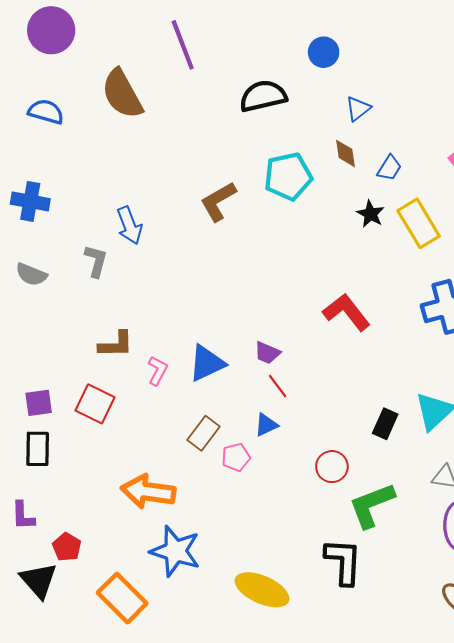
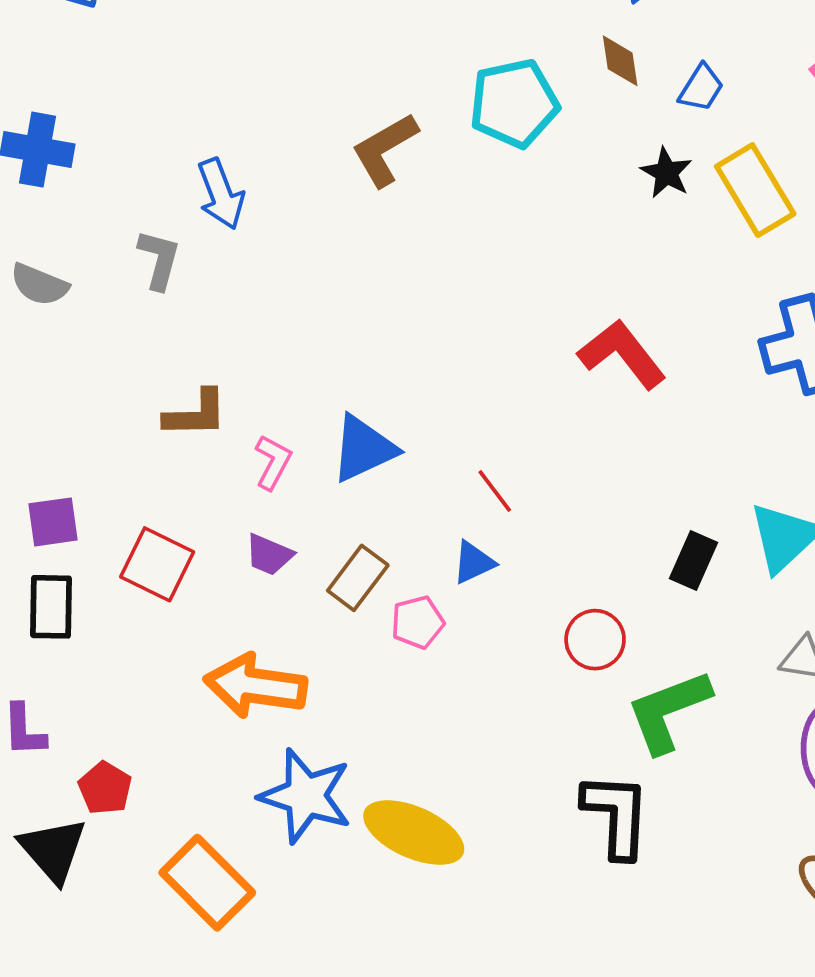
purple trapezoid: (267, 353) -> (269, 555), moved
red square: (95, 404) -> (157, 564), moved
yellow ellipse: (262, 590) -> (414, 833), moved

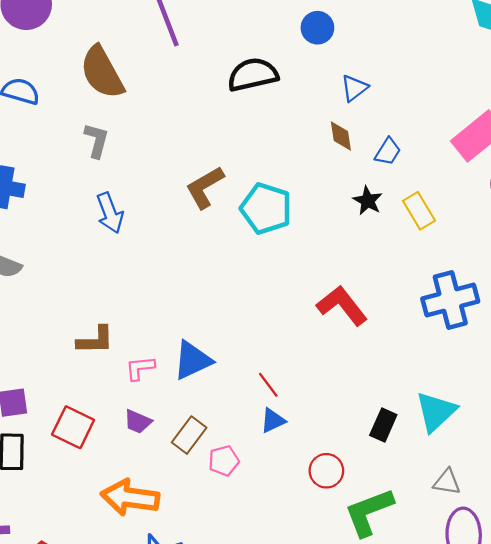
cyan pentagon: (514, 103) -> (266, 208), moved, turned 30
yellow rectangle: (755, 190) -> (419, 211), size x0.7
gray L-shape: (159, 260) -> (96, 140), moved
pink L-shape: (273, 462) -> (140, 368), turned -124
blue triangle: (474, 562) -> (273, 421), moved

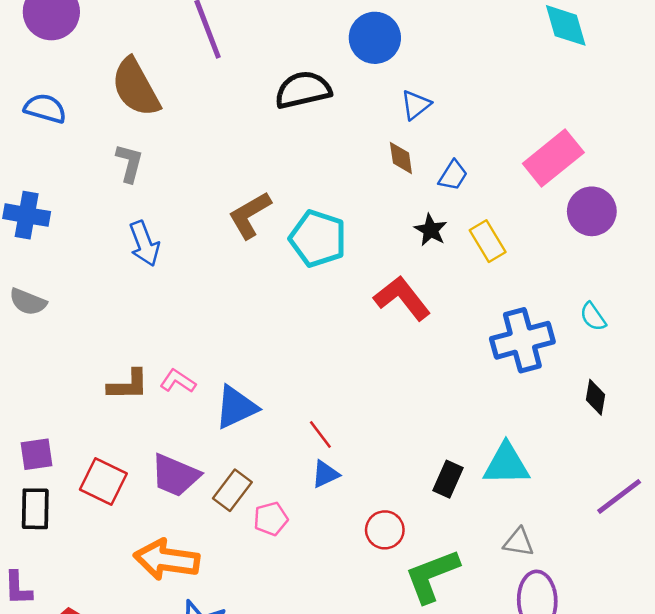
blue circle: (317, 28) -> (375, 38), size x1.4
red L-shape: (342, 306) -> (402, 298), moved
pink L-shape: (140, 368) -> (178, 381), moved, turned 40
cyan triangle: (436, 412) -> (506, 464), turned 42
purple trapezoid: (138, 422) -> (175, 475), size x1.6

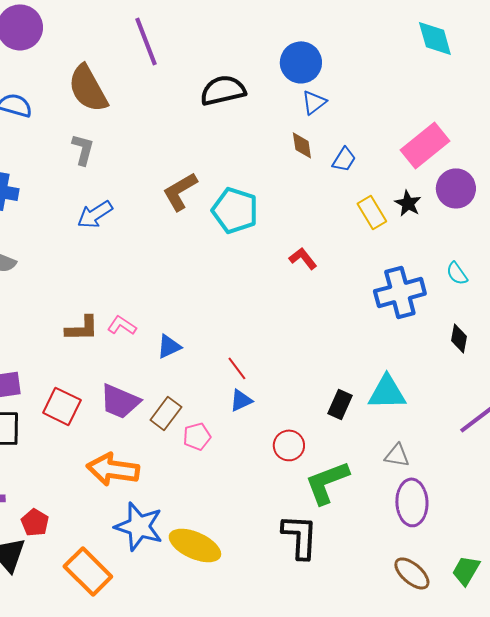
blue circle: (375, 38) -> (301, 62), moved
black star: (431, 230) -> (408, 203), moved
blue arrow: (144, 244) -> (95, 214), turned 78
red L-shape: (402, 298) -> (303, 258), size x0.6
blue triangle: (236, 407) -> (169, 346), size x0.7

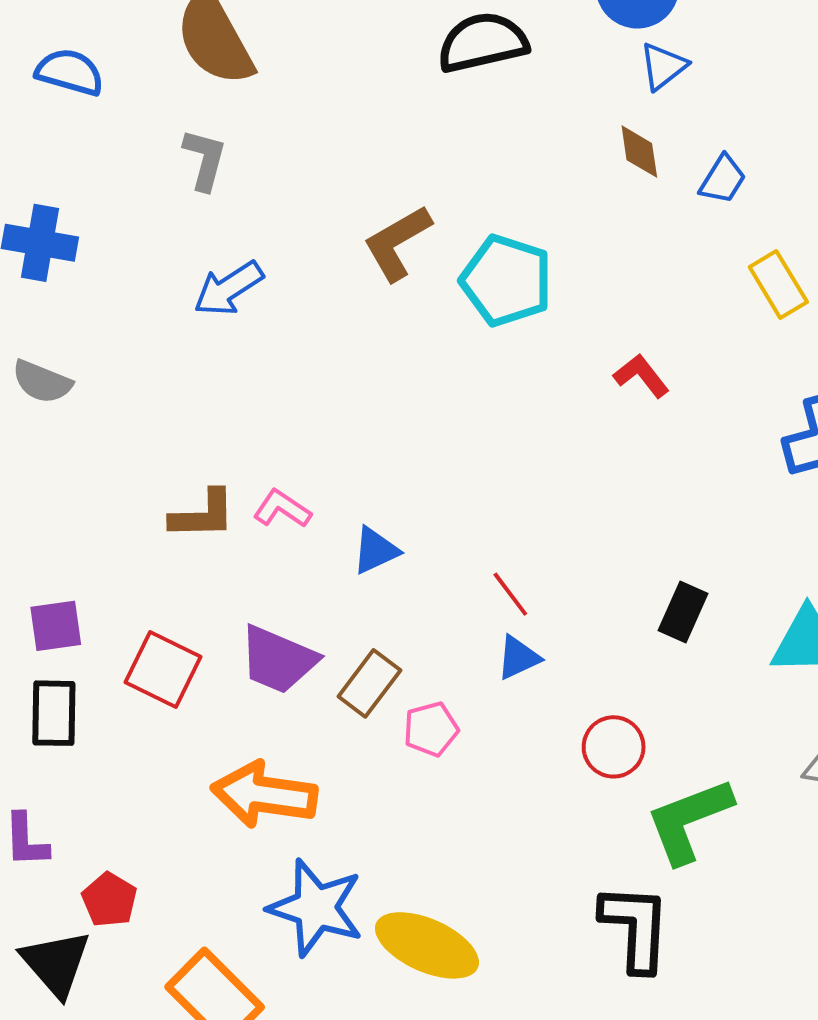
black rectangle: (340, 404) -> (683, 612), moved

